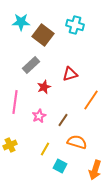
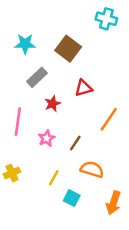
cyan star: (21, 22) -> (25, 44), moved
cyan cross: (75, 25) -> (106, 19), moved
brown square: (43, 35) -> (68, 49), moved

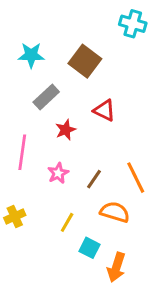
red triangle: (84, 88) -> (104, 110), turned 42
orange line: (109, 119) -> (136, 178), moved, turned -60
orange arrow: (114, 203) -> (116, 267), moved

